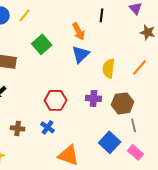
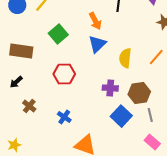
red hexagon: (56, 100) -> (64, 74), moved
brown cross: (18, 128) -> (29, 106), moved, turned 32
blue square: (110, 142) -> (121, 116), moved

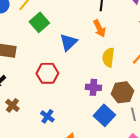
orange arrow: (95, 21) -> (99, 28), moved
green square: (58, 34) -> (39, 22), moved
blue triangle: (97, 44) -> (68, 42), moved

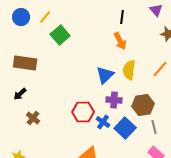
blue triangle: (68, 42) -> (105, 75), moved
red hexagon: (47, 73) -> (83, 112), moved
blue cross: (47, 116) -> (103, 122), moved

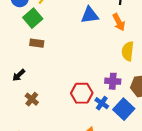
green square: (60, 35) -> (33, 18), moved
brown rectangle: (25, 63) -> (37, 43), moved, size x0.6
blue triangle: (105, 75) -> (90, 15), moved, turned 36

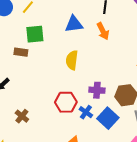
green square: (33, 18) -> (35, 34), moved, turned 36
yellow semicircle: (128, 51) -> (72, 60), moved
brown cross: (32, 99) -> (22, 116), moved

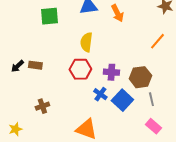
brown rectangle: (21, 52) -> (35, 65), moved
red hexagon: (66, 102) -> (80, 69), moved
brown cross: (22, 116) -> (42, 106), moved, turned 32

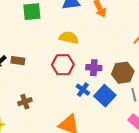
yellow semicircle: (86, 42) -> (69, 38), turned 96

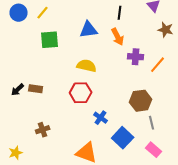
purple cross: (94, 68) -> (136, 57), moved
blue square: (105, 96) -> (123, 138), moved

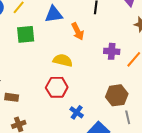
blue triangle: (89, 30) -> (54, 14), moved
orange arrow: (118, 37) -> (78, 31), moved
brown rectangle: (36, 89) -> (12, 97), moved

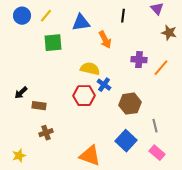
brown hexagon: (117, 95) -> (130, 104), moved
blue cross: (77, 112) -> (104, 85), moved

